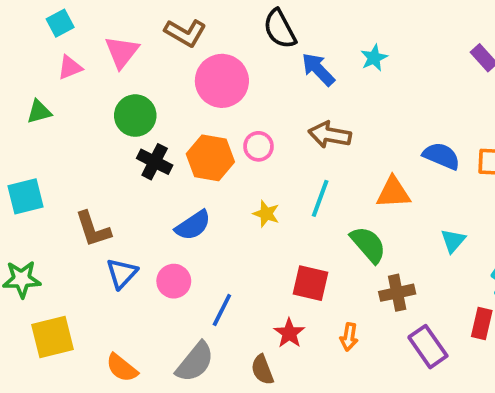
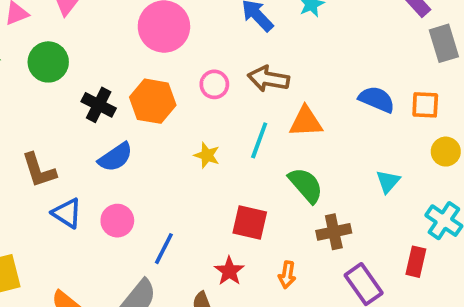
green circle: (135, 116) -> (48, 62), moved
pink circle: (258, 146) -> (214, 84), moved
orange triangle: (393, 193) -> (306, 122), moved
blue semicircle: (193, 225) -> (115, 157), moved
blue triangle: (122, 273) -> (67, 213), turned -40

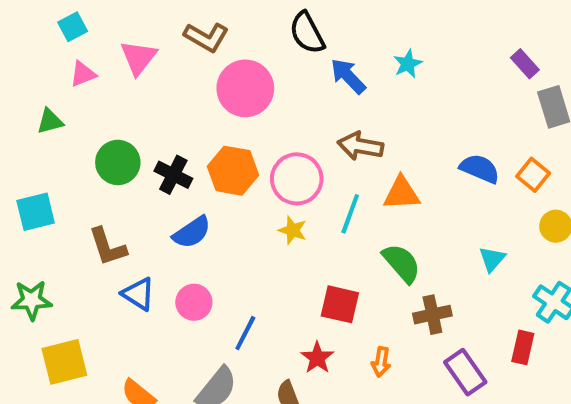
green circle: (48, 62) -> (118, 162), moved
pink circle: (214, 84) -> (297, 179), moved, size x1.6
orange square: (425, 105) -> (533, 175), turned 36

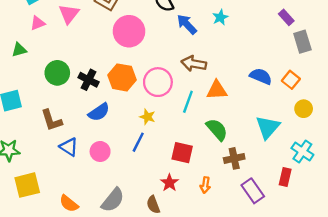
yellow star: (293, 230) -> (147, 117), moved
cyan triangle: (492, 259) -> (268, 127), size x1.6
blue line: (245, 333) -> (138, 142), moved

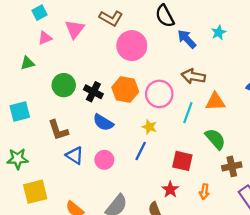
blue semicircle: (99, 112) -> (103, 122), turned 65

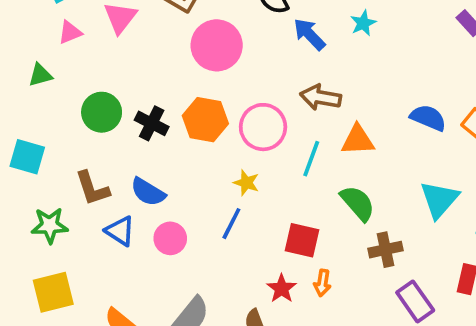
cyan square: (20, 111) -> (27, 157), turned 30
blue semicircle: (103, 122) -> (148, 192), moved
green star: (18, 159) -> (50, 225), moved
orange arrow: (204, 192) -> (322, 283), moved

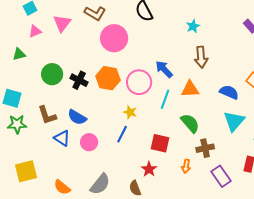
blue arrow: (309, 34) -> (164, 69), moved
brown arrow: (321, 97) -> (201, 57), moved, turned -105
blue semicircle: (428, 118) -> (229, 92), moved
green star: (50, 225) -> (17, 124), moved
orange arrow: (322, 283) -> (186, 166), moved

